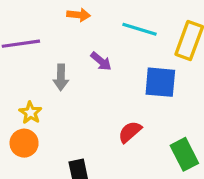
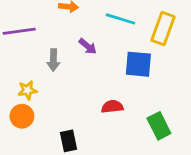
yellow star: (30, 113) -> (27, 90), turned 30
red semicircle: (130, 132) -> (112, 107), turned 35

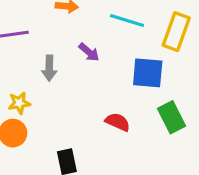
red semicircle: (112, 107) -> (118, 122), turned 30
green rectangle: (159, 126) -> (171, 117), moved

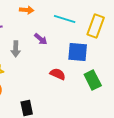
red semicircle: (118, 122) -> (58, 74), moved

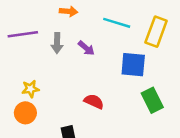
gray arrow: (16, 49) -> (57, 43), moved
red semicircle: (58, 74) -> (94, 101), moved

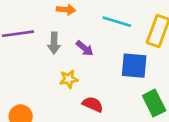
yellow star: (30, 89) -> (69, 79), moved

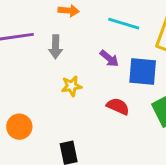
purple arrow: (85, 48) -> (109, 58), moved
red semicircle: (93, 104) -> (118, 106), moved

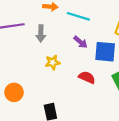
cyan line: (124, 24) -> (78, 16), moved

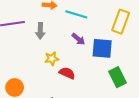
red semicircle: (87, 77) -> (67, 73), moved

